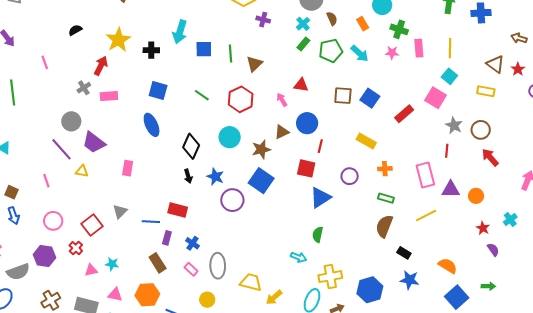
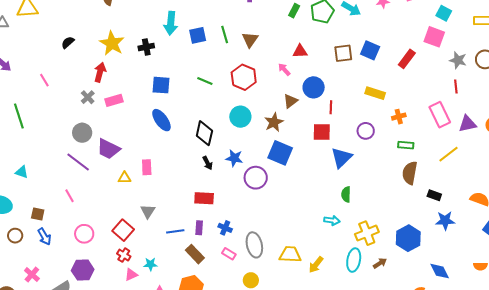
yellow triangle: (82, 171) -> (124, 178), moved
blue line: (151, 222) -> (175, 231), moved
red cross: (76, 248) -> (124, 255), moved

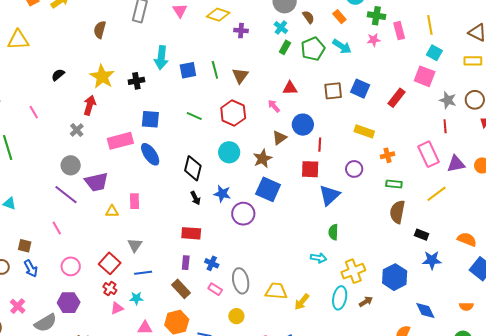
pink rectangle: (114, 100) -> (120, 141), moved, size x1.4
purple trapezoid: (108, 149) -> (96, 182), turned -40
blue line: (175, 231) -> (143, 273), moved

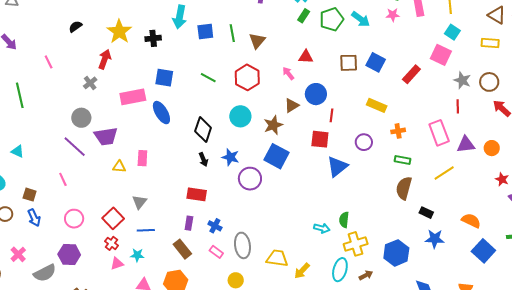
green semicircle: (333, 232) -> (344, 220), moved

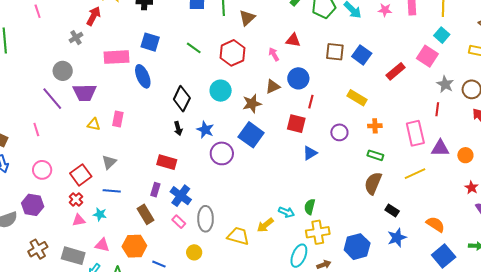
blue triangle: (337, 167) -> (310, 153), size x0.7
blue cross: (215, 226) -> (181, 196), size x1.5
blue star: (435, 239) -> (397, 238), turned -30
yellow arrow: (302, 271) -> (265, 225), moved

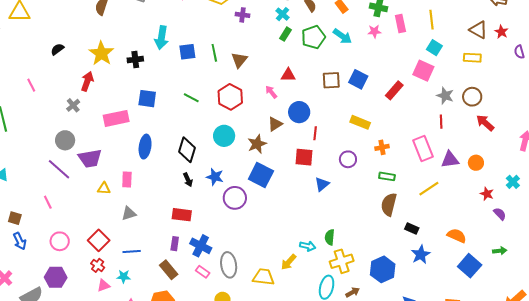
blue ellipse: (143, 76) -> (145, 147), moved, turned 40
gray triangle: (109, 162) -> (129, 214), moved, turned 35

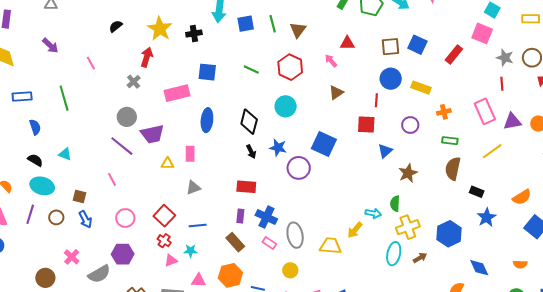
blue circle: (299, 112) -> (391, 79), moved
brown star: (257, 144) -> (408, 173), moved
orange semicircle: (457, 236) -> (522, 197), turned 126

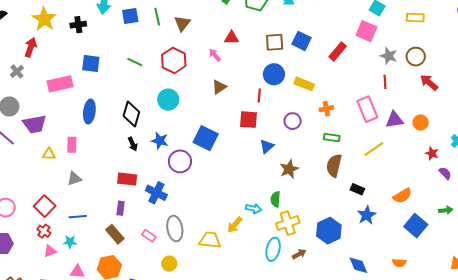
blue cross: (266, 217) -> (156, 193), moved

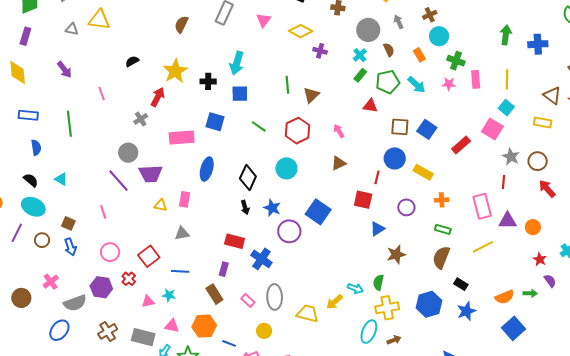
blue square: (130, 16) -> (240, 94), moved
red triangle: (231, 38) -> (370, 106), moved
green arrow: (446, 210) -> (530, 293), moved
red cross: (44, 231) -> (129, 279), moved
blue hexagon: (329, 231) -> (429, 304), moved

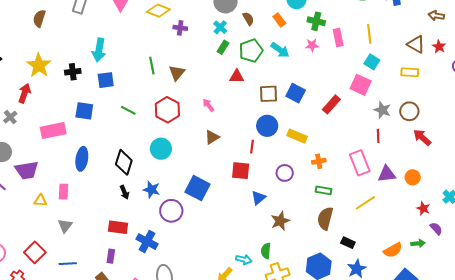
gray triangle: (182, 233) -> (65, 226), turned -35

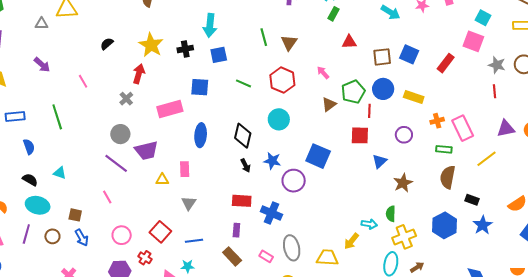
green pentagon: (251, 51) -> (353, 92), moved
pink rectangle: (360, 163) -> (463, 128), moved

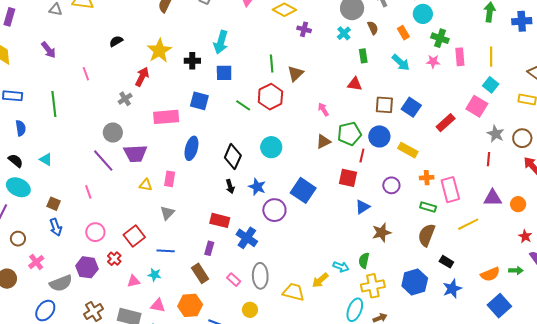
green rectangle: (333, 14) -> (363, 56), moved, turned -48
red hexagon: (282, 80) -> (270, 97), moved
brown circle: (52, 236) -> (18, 239), moved

